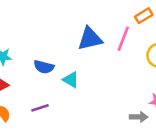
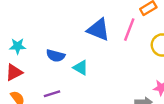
blue triangle: (90, 39) -> (98, 30), turned 35

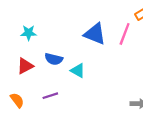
cyan star: (18, 46) -> (29, 33), moved
red triangle: (14, 72) -> (25, 66), moved

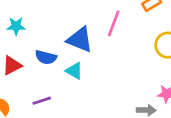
blue triangle: (95, 34) -> (80, 40), moved
pink line: (125, 34) -> (114, 23), moved

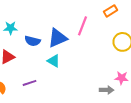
blue triangle: (80, 40) -> (58, 38), turned -45
blue semicircle: (46, 57) -> (33, 41), moved

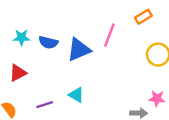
blue semicircle: (33, 41) -> (48, 42), moved
cyan triangle: (54, 61) -> (76, 95), moved

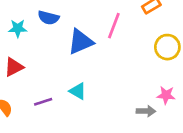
blue semicircle: (48, 42) -> (48, 18), moved

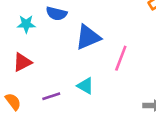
pink line: (114, 26) -> (121, 58), moved

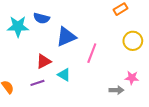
cyan star: (26, 24) -> (18, 26), size x1.5
red triangle: (22, 62) -> (44, 61), moved

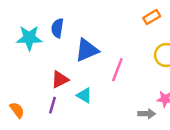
blue semicircle: (42, 18) -> (57, 28), turned 84
purple line: (37, 83) -> (53, 105), turned -56

